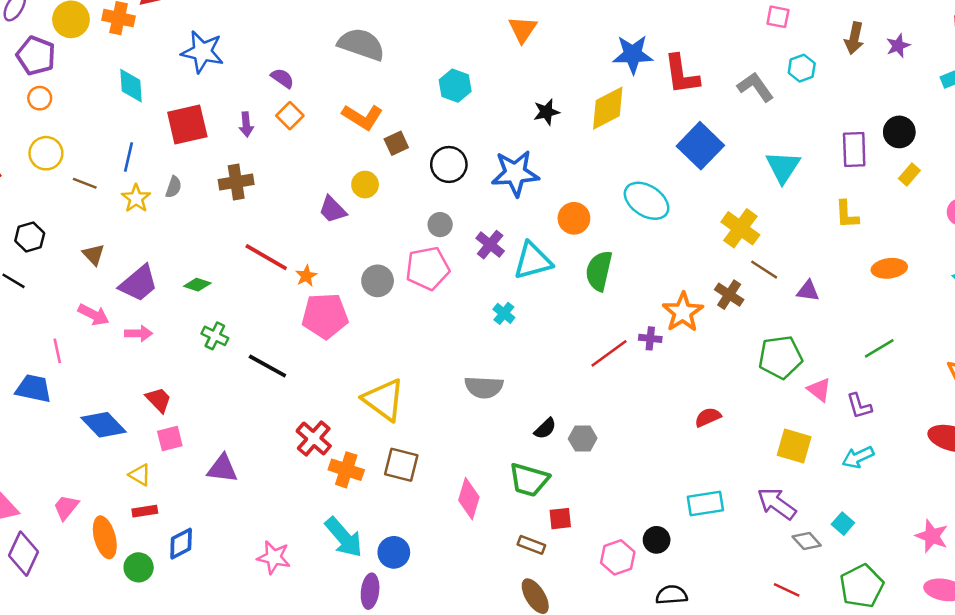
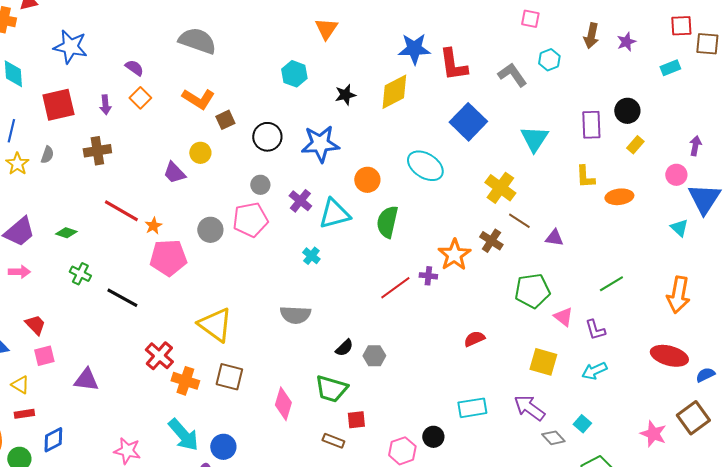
cyan hexagon: (455, 86) -> (294, 74), moved
orange ellipse: (889, 268) -> (619, 197), moved

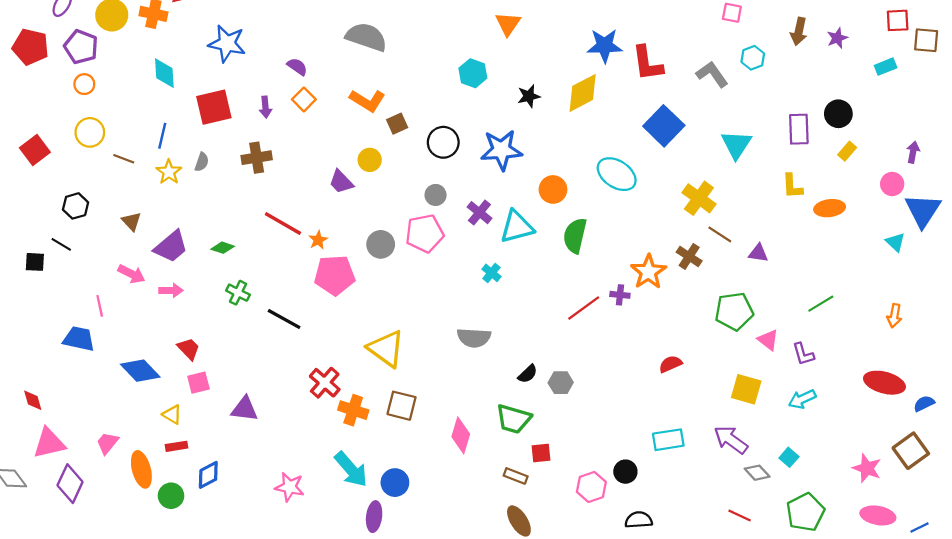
orange arrow: (678, 295) -> (894, 316), size x0.6

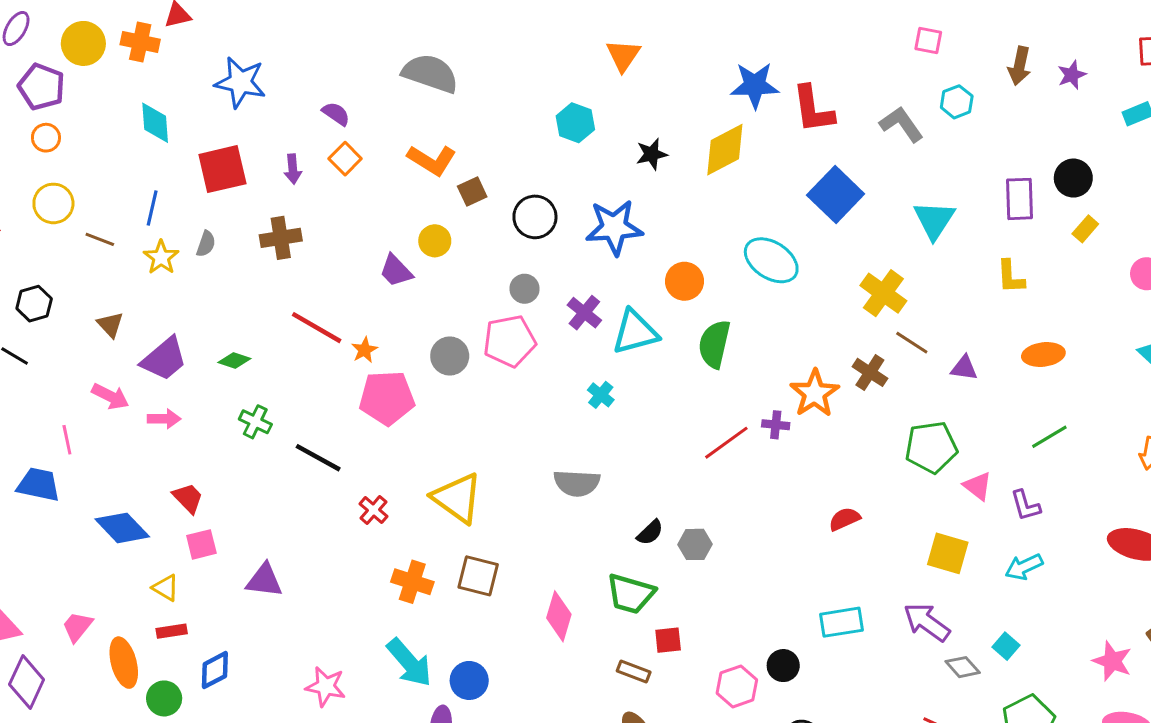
orange ellipse: (830, 208) -> (1043, 355), moved
red cross: (325, 383) -> (373, 510), moved, size x0.7

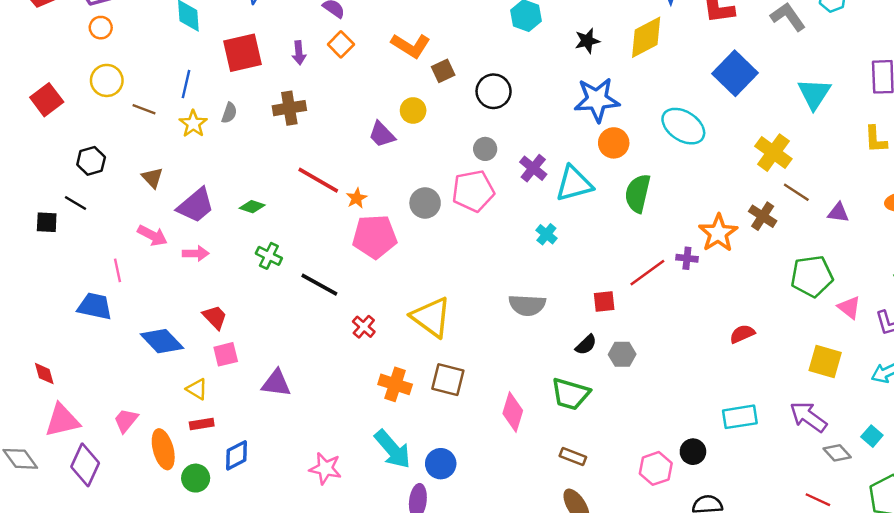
blue star: (614, 227) -> (597, 100), moved
red square: (668, 640) -> (604, 301), moved

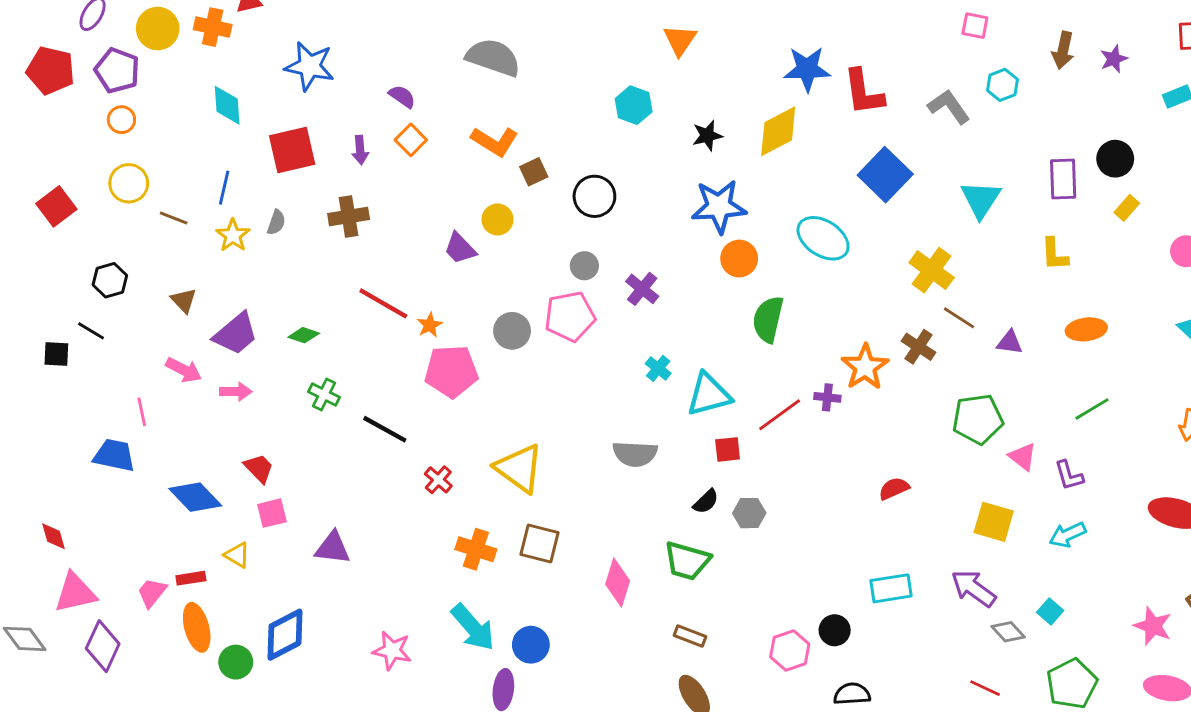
cyan triangle: (574, 184) -> (709, 394), moved
red rectangle: (202, 424) -> (191, 578), moved
blue diamond: (236, 455) -> (285, 635), size x1.4

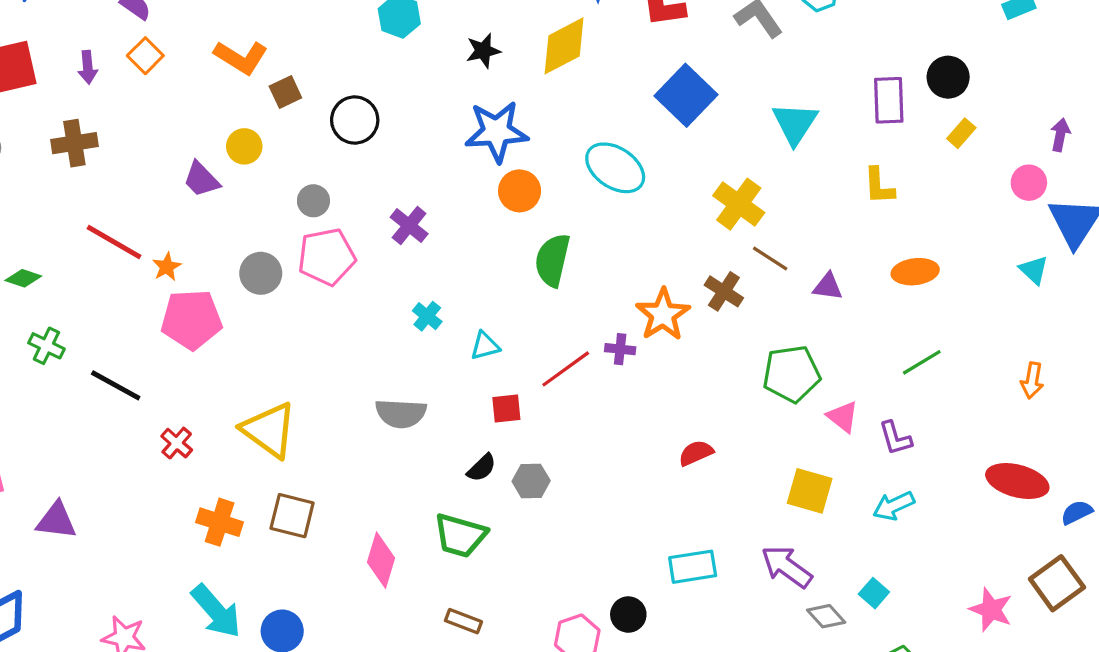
gray circle: (584, 266) -> (313, 201), moved
cyan triangle: (709, 394) -> (485, 346), size x0.6

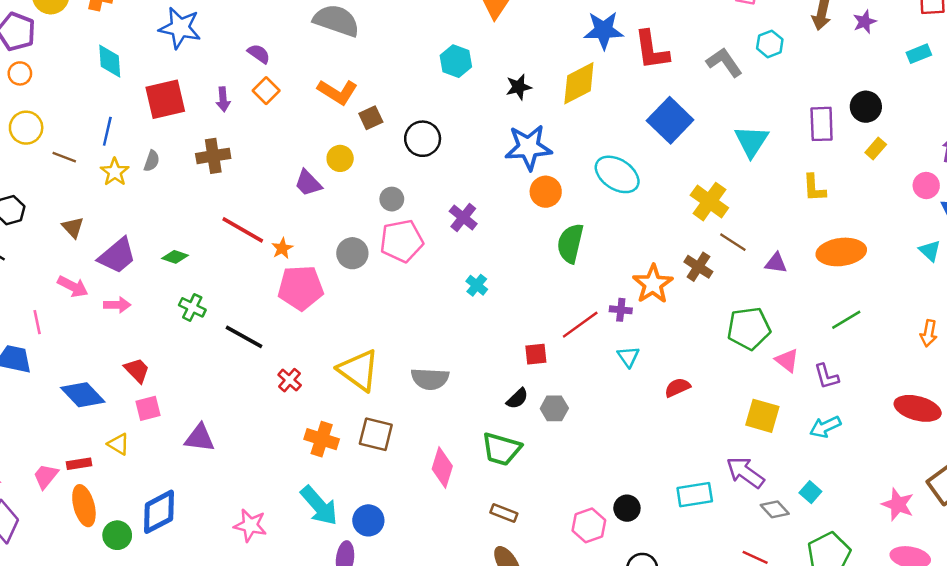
orange ellipse: (915, 272) -> (841, 252), size x1.4
cyan triangle: (485, 346) -> (628, 357), moved, turned -50
gray semicircle: (401, 413) -> (430, 379), moved
cyan rectangle: (693, 567) -> (695, 495), moved

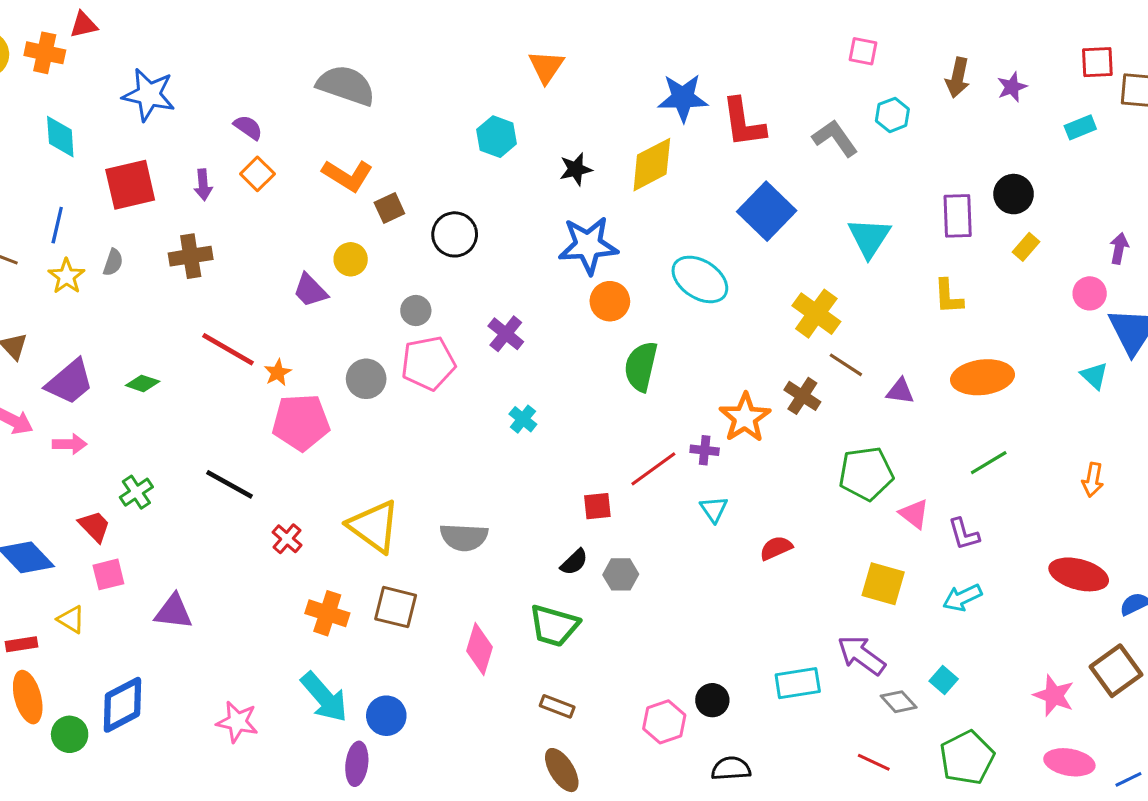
green cross: (192, 307) -> (136, 492), moved, turned 30

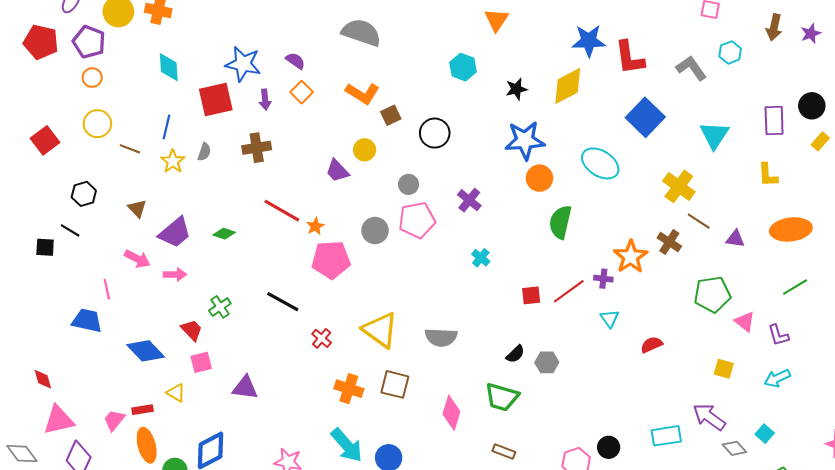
blue star: (149, 95) -> (243, 64), moved
red square: (597, 506) -> (531, 295), moved
yellow square: (883, 584) -> (724, 369), size x0.7

